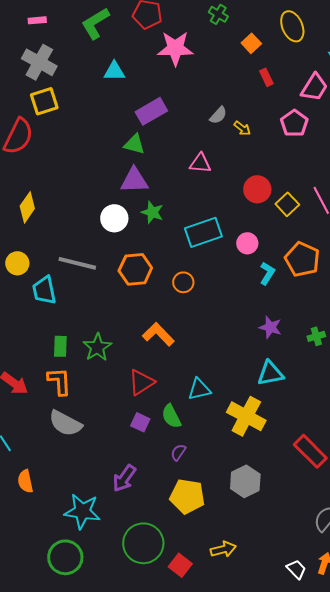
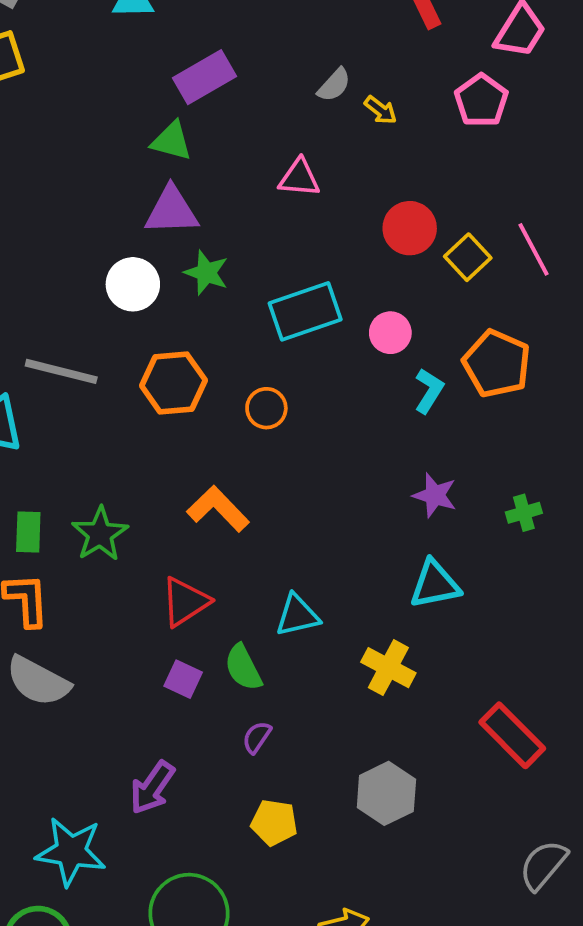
yellow cross: (246, 416) -> (388, 668), size x0.7
yellow pentagon: (187, 496) -> (274, 822), size x0.7

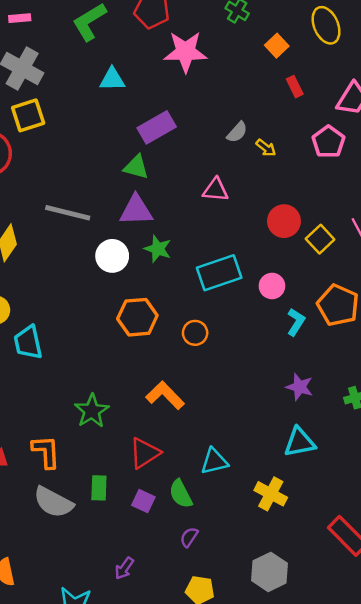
gray line: (61, 371) -> (68, 213), moved
green rectangle: (28, 532) -> (99, 488), moved
purple arrow: (152, 788) -> (124, 568), size x0.7

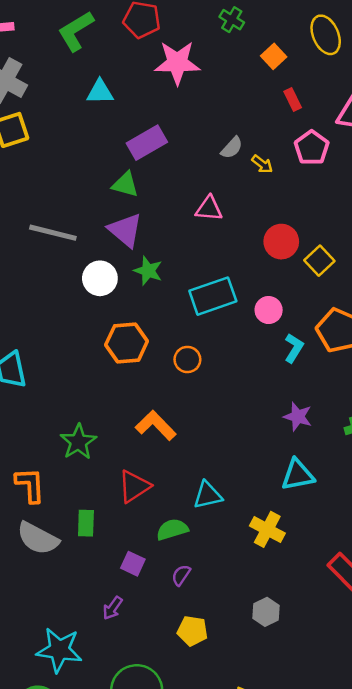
pink pentagon: (328, 142) -> (312, 148), moved
purple triangle: (136, 210) -> (125, 230), turned 42
green semicircle: (181, 494) -> (172, 529), turned 100
purple square: (143, 501) -> (133, 564), moved
gray hexagon: (270, 572) -> (266, 612), size x0.7

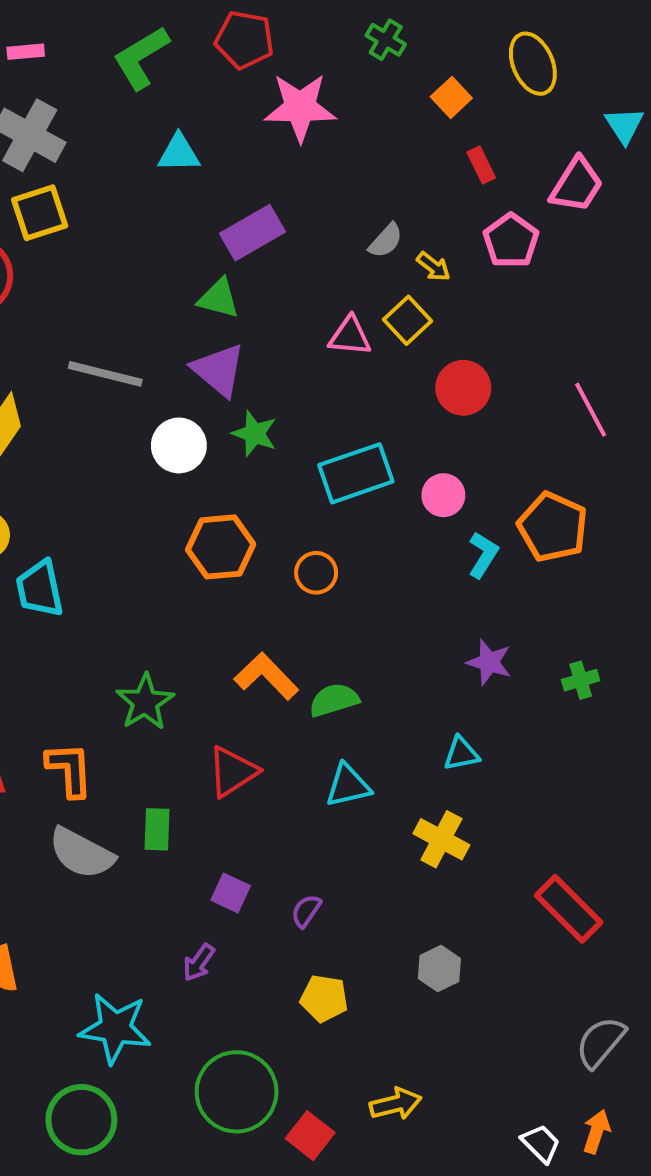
yellow square: (319, 261) -> (408, 320), moved
cyan triangle: (298, 475) -> (461, 754), moved, size x0.7
green semicircle: (172, 529) -> (334, 700), moved

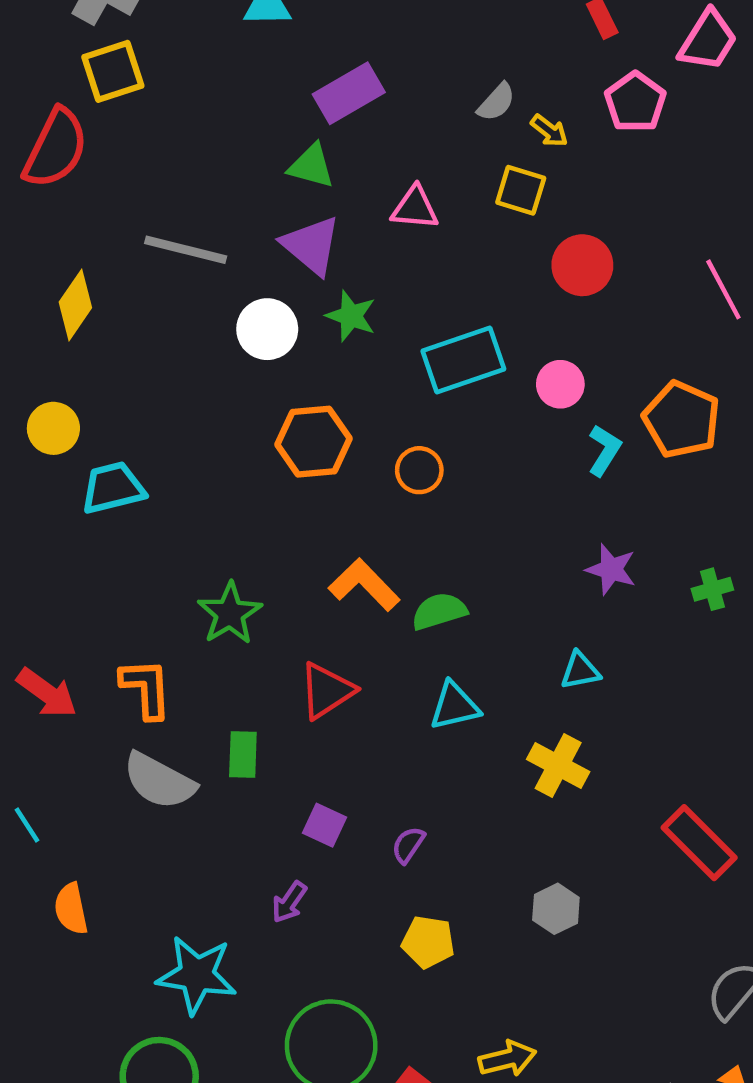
yellow square: (408, 320) -> (521, 190), turned -30
pink triangle: (350, 336) -> (415, 208), moved
cyan trapezoid: (40, 589) -> (113, 488), turned 88

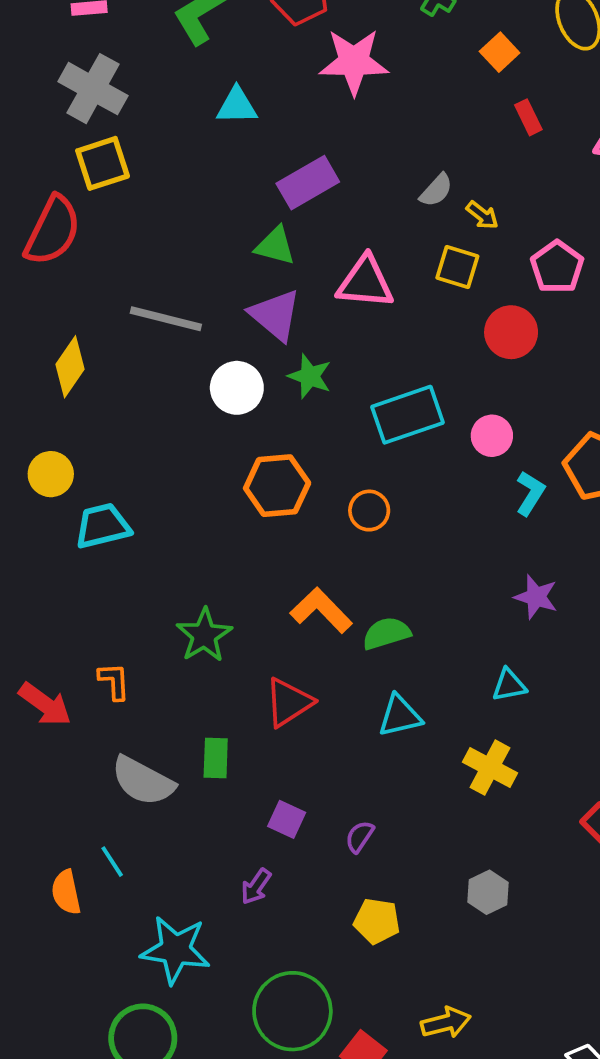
pink pentagon: (635, 102) -> (557, 267), moved
pink triangle: (415, 208) -> (365, 282), size x1.4
orange L-shape: (146, 688) -> (114, 681), moved, size x0.7
cyan line: (27, 825) -> (112, 862), moved

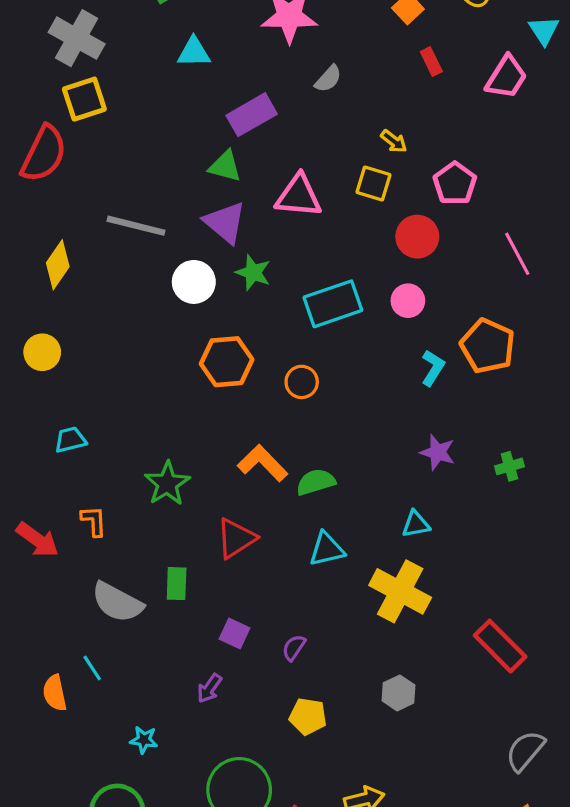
gray semicircle: (436, 190) -> (328, 79), moved
pink circle: (492, 436) -> (408, 301), moved
cyan trapezoid: (103, 526) -> (70, 440), moved, size x0.7
yellow cross: (490, 768) -> (400, 591), size x1.4
cyan star: (175, 950) -> (144, 740), size x0.5

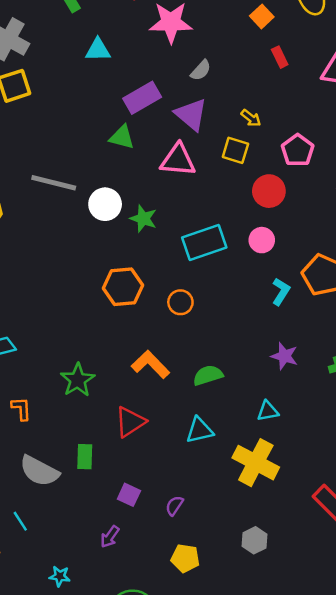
purple triangle: (225, 223) -> (191, 115), moved
white circle: (194, 282) -> (105, 204), moved
green semicircle: (316, 482) -> (208, 375), moved

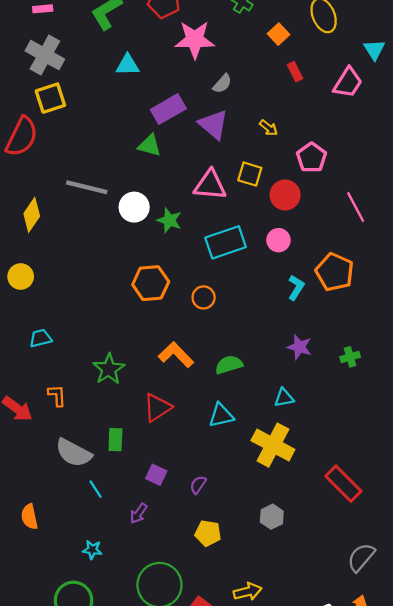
yellow square: (235, 150) -> (250, 174), moved
pink triangle: (178, 160) -> (210, 185), moved
cyan line: (20, 521) -> (96, 489), moved

